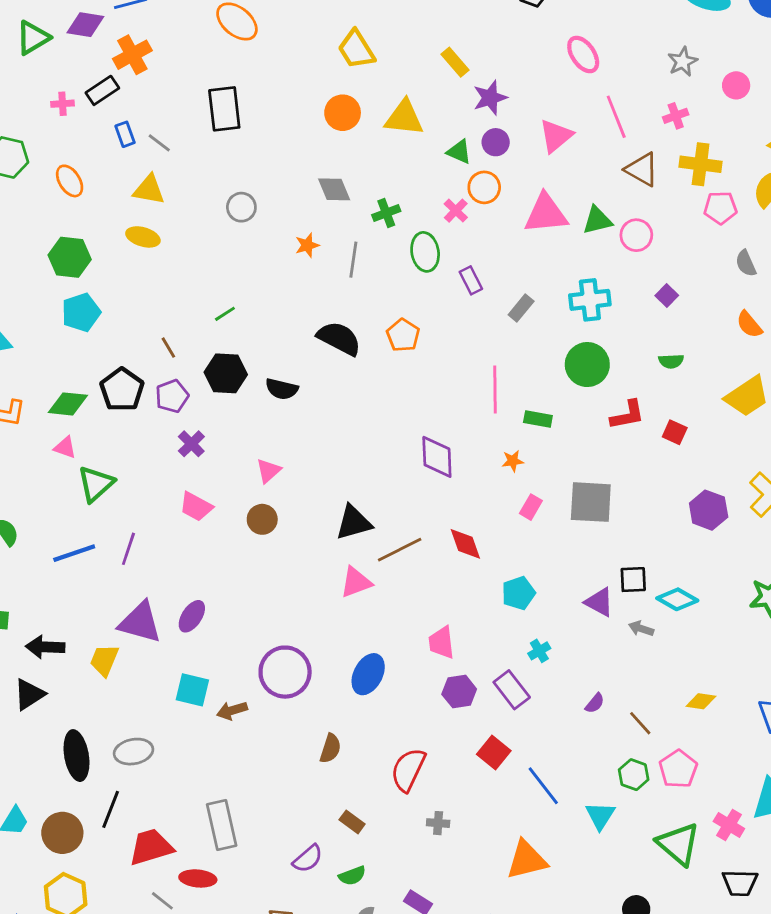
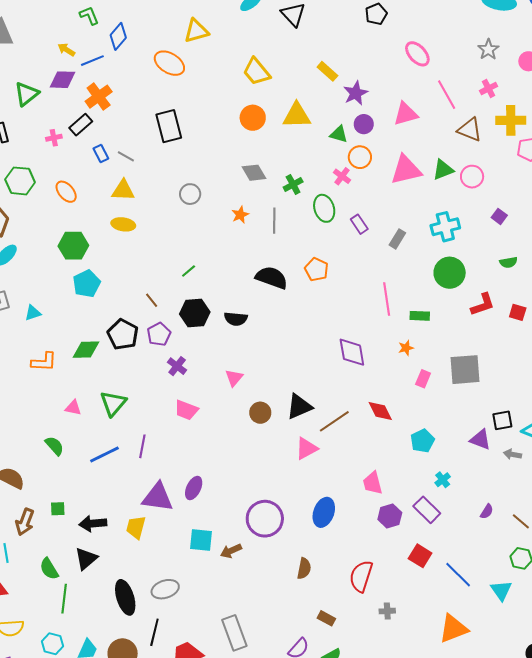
pink triangle: (556, 136) -> (406, 114), turned 32
pink triangle: (65, 447) -> (73, 408), moved
brown circle: (262, 519) -> (260, 413), moved

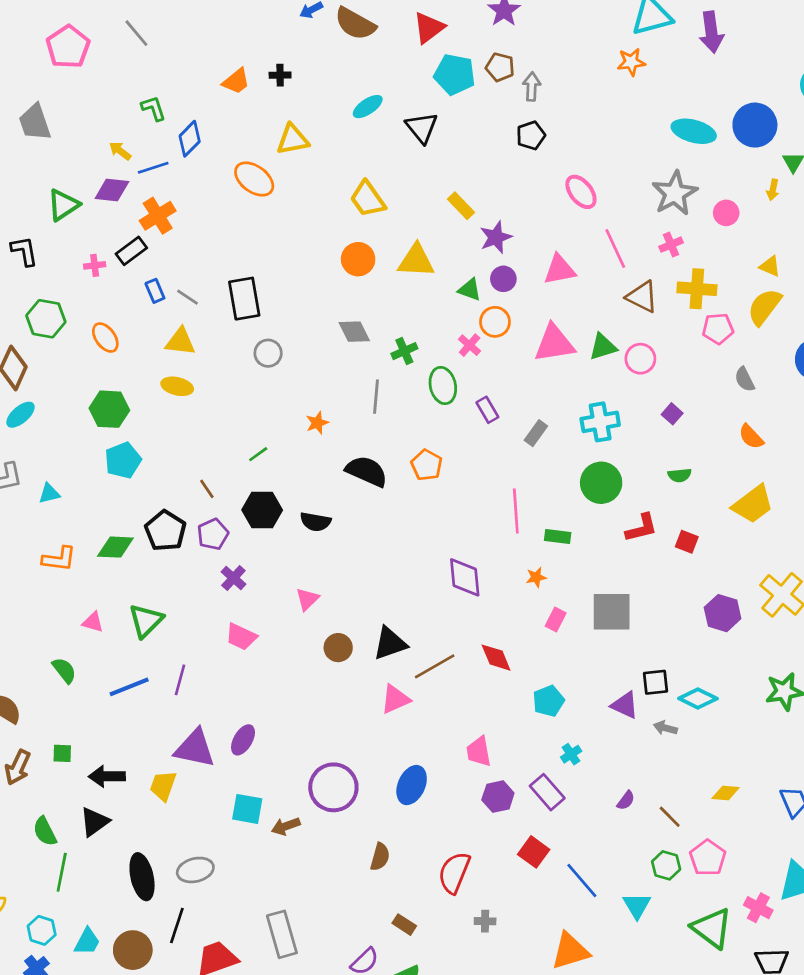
gray star: (488, 49) -> (675, 193), size x1.6
black rectangle: (169, 126) -> (244, 299), moved
orange star: (240, 215) -> (317, 423), moved

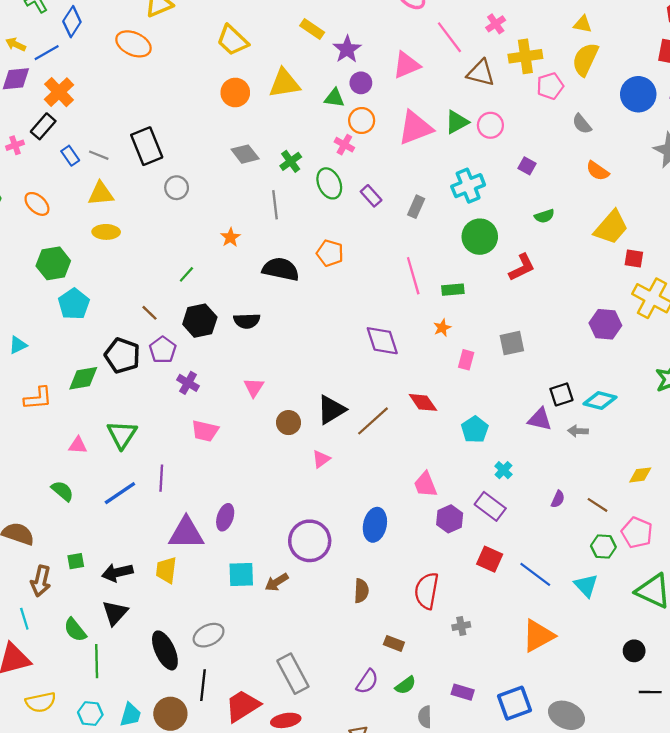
red square: (687, 542) -> (634, 258), moved
gray square: (612, 612) -> (512, 343), size x0.7
pink triangle: (395, 699) -> (321, 459), moved, size x0.7

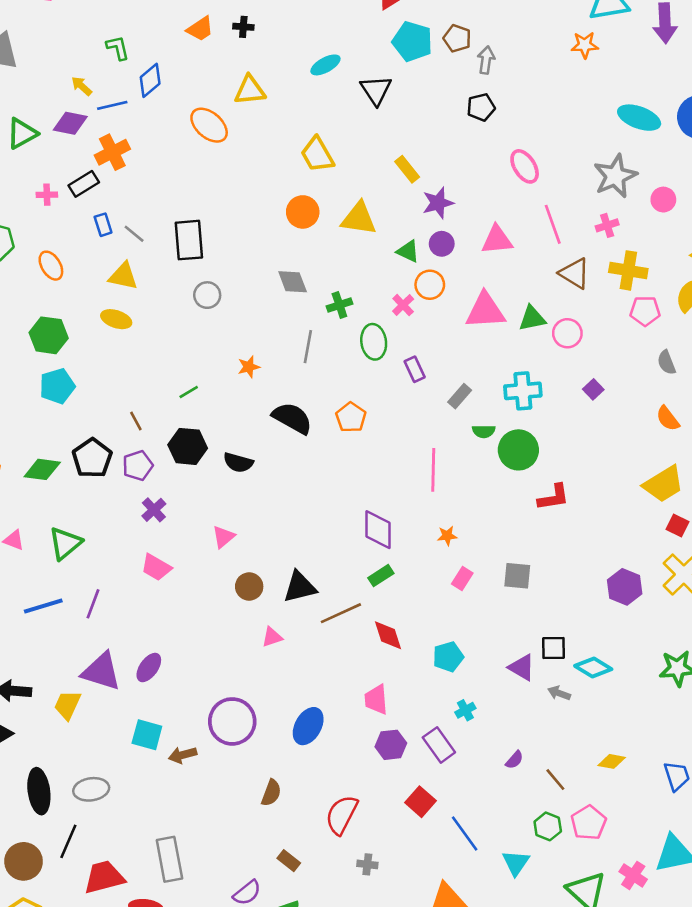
green semicircle: (544, 216) -> (484, 431), moved
green rectangle: (453, 290) -> (381, 576), moved, turned -45
red diamond: (423, 402) -> (388, 635), moved

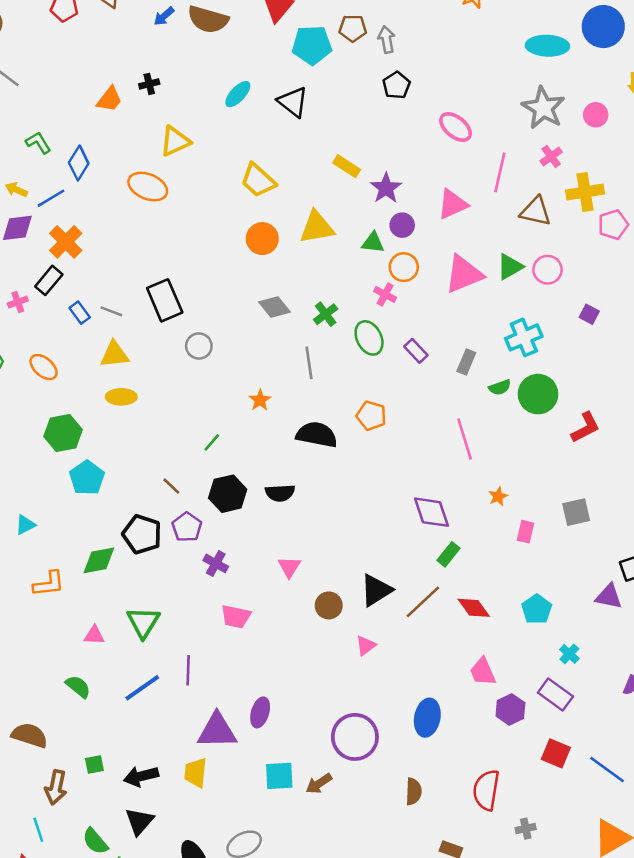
pink line: (553, 224) -> (500, 172), turned 51

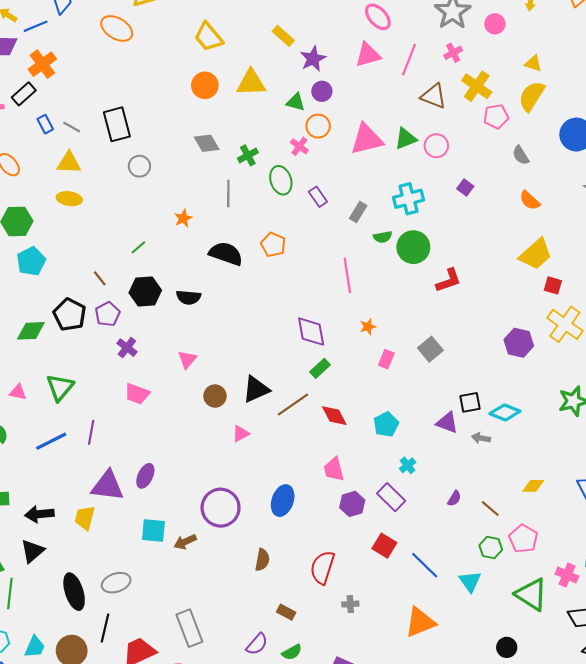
yellow cross: (585, 192) -> (477, 86), turned 36
pink triangle: (453, 204) -> (368, 55), moved
gray square: (576, 512) -> (430, 349), turned -35

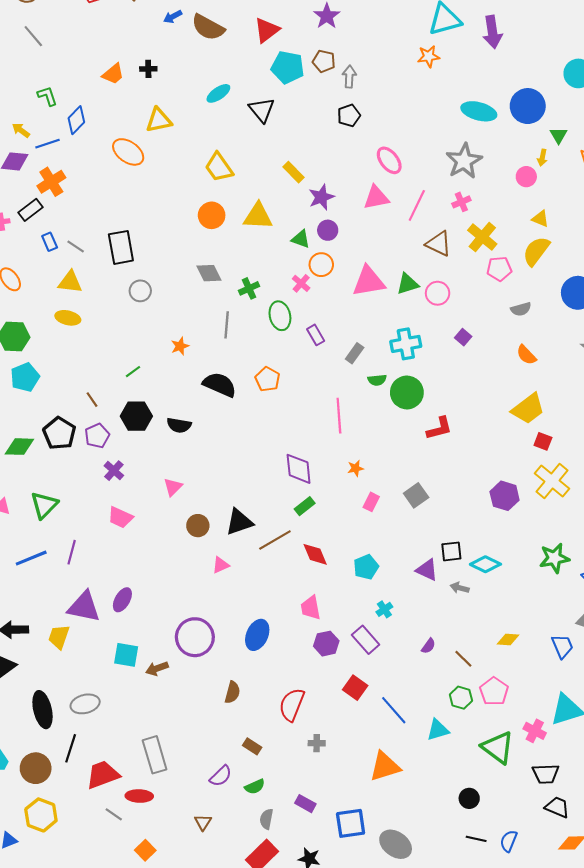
pink circle: (495, 24) -> (526, 177), moved
gray semicircle: (521, 155) -> (521, 309), turned -78
cyan triangle: (470, 581) -> (438, 730), turned 45

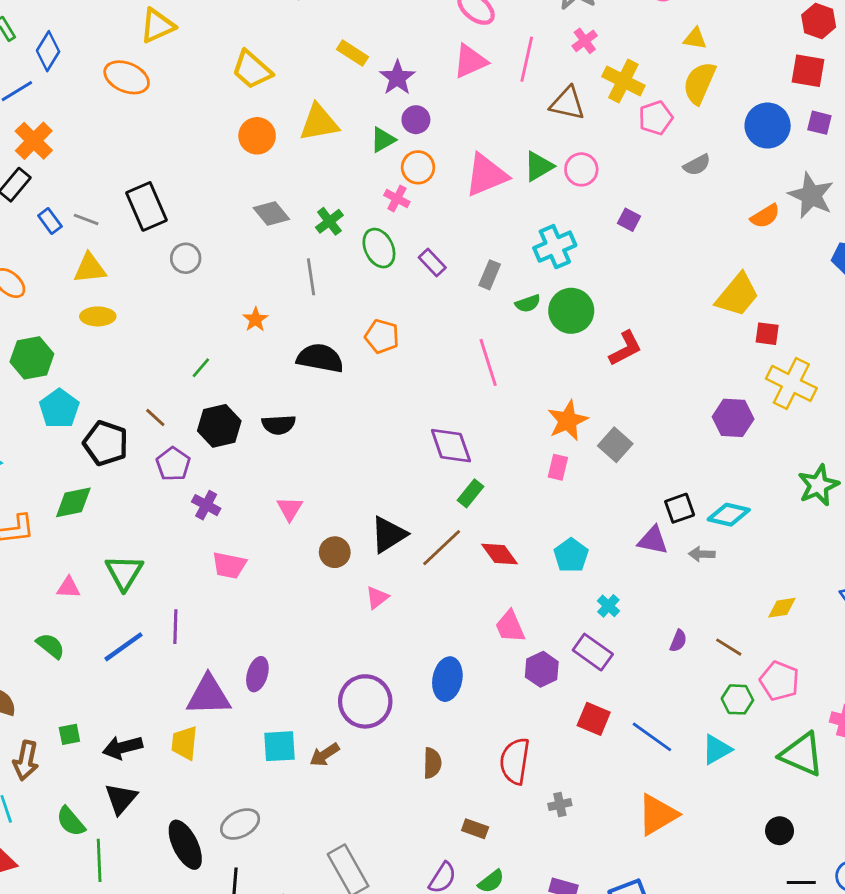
green triangle: (301, 239) -> (383, 140), turned -36
orange semicircle: (526, 355) -> (765, 216), moved, turned -65
black pentagon: (59, 433) -> (106, 443), moved
orange star: (356, 468) -> (568, 421), moved, size x1.8

